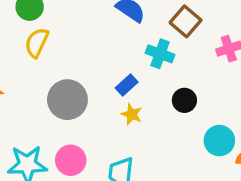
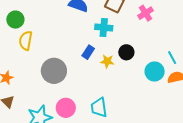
yellow star: (132, 114) -> (107, 61), moved

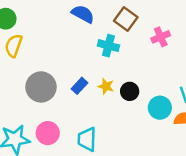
blue rectangle: (88, 52) -> (80, 86), moved
black circle: (126, 52) -> (130, 91), moved

